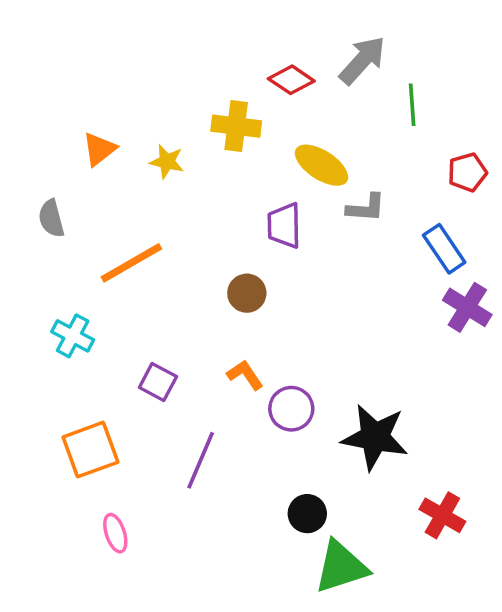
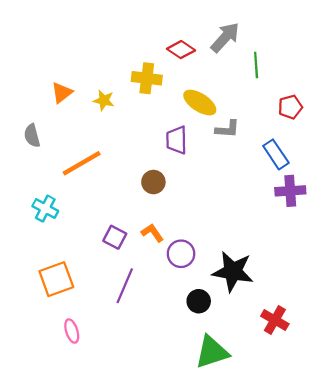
purple cross: (467, 307) -> (290, 191), turned -36
purple square: (158, 382) -> (115, 237), moved
black circle: (307, 514) -> (199, 301), moved

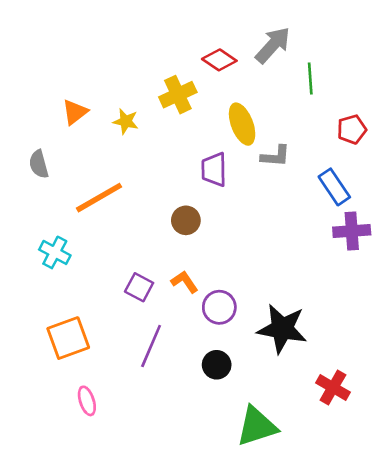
yellow cross: (147, 78) -> (178, 95), turned -32
yellow ellipse: (200, 103) -> (242, 124), turned 36
black circle: (199, 301) -> (217, 365), moved

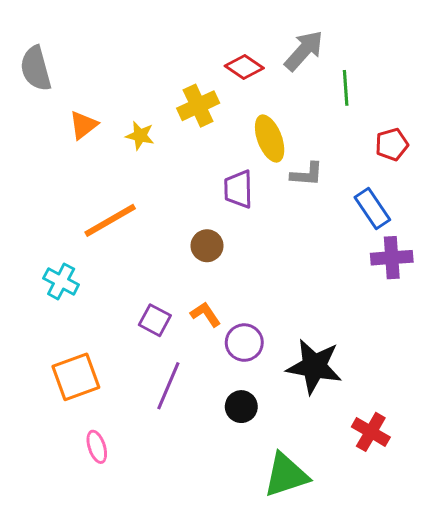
gray semicircle: (39, 164) -> (36, 68), moved, size x1.4

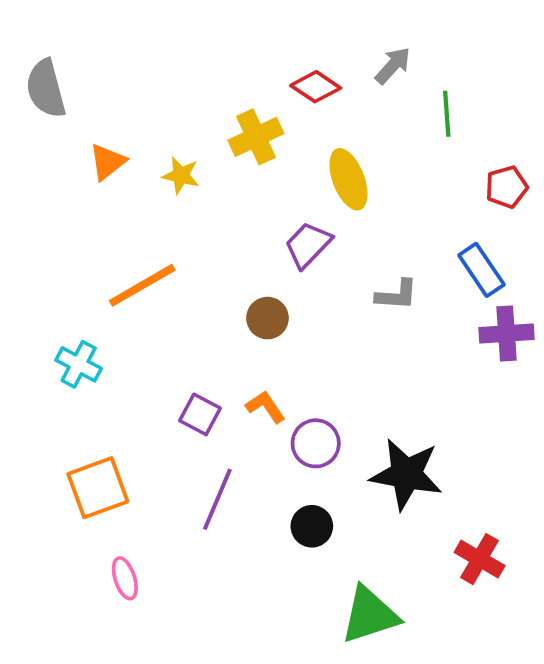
gray arrow: (304, 51) -> (393, 66), size x0.7
gray L-shape: (307, 174) -> (397, 295), moved
purple trapezoid: (238, 189) -> (308, 245), turned 45

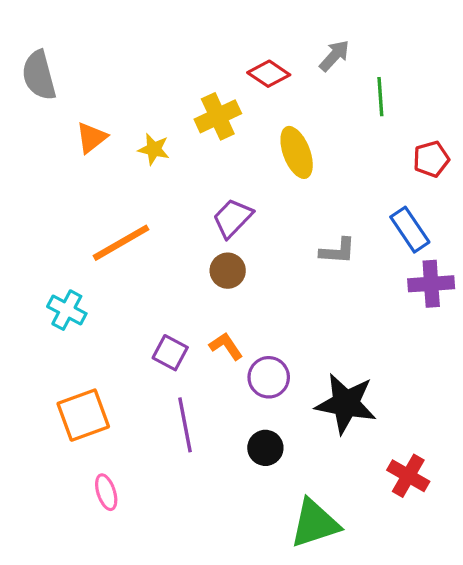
purple trapezoid: (308, 245) -> (233, 218), moved
purple line: (217, 499) -> (185, 425), turned -34

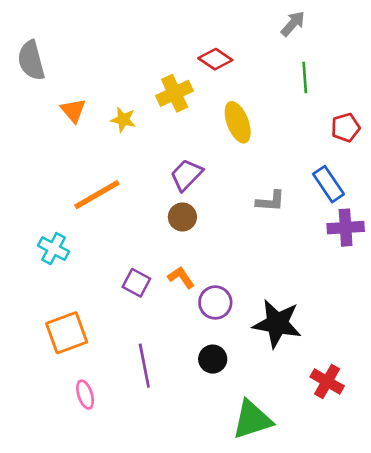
gray arrow: (334, 56) -> (293, 24), moved
orange triangle: (91, 138) -> (73, 110), turned -32
purple line: (185, 425) -> (144, 366), moved

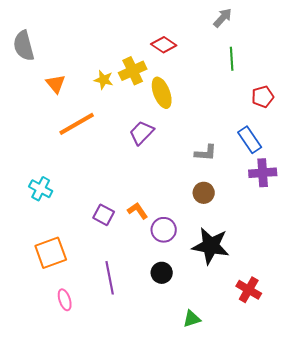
yellow star: (123, 120) -> (104, 80), moved
yellow ellipse: (238, 122) -> (162, 93), moved
orange line: (97, 195) -> (77, 124), moved
brown circle: (182, 217) -> (204, 193), moved
green triangle: (252, 420) -> (192, 319), size x0.6

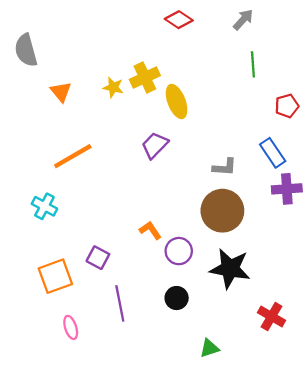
red diamond: (164, 45) -> (179, 20), moved
orange line: (77, 124) -> (73, 156), moved
brown circle: (204, 193) -> (222, 211), size x1.8
purple square: (104, 215) -> (98, 258), moved

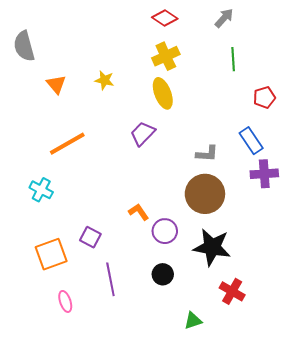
yellow cross: (145, 77) -> (166, 56), moved
red cross: (272, 317) -> (232, 291), moved

